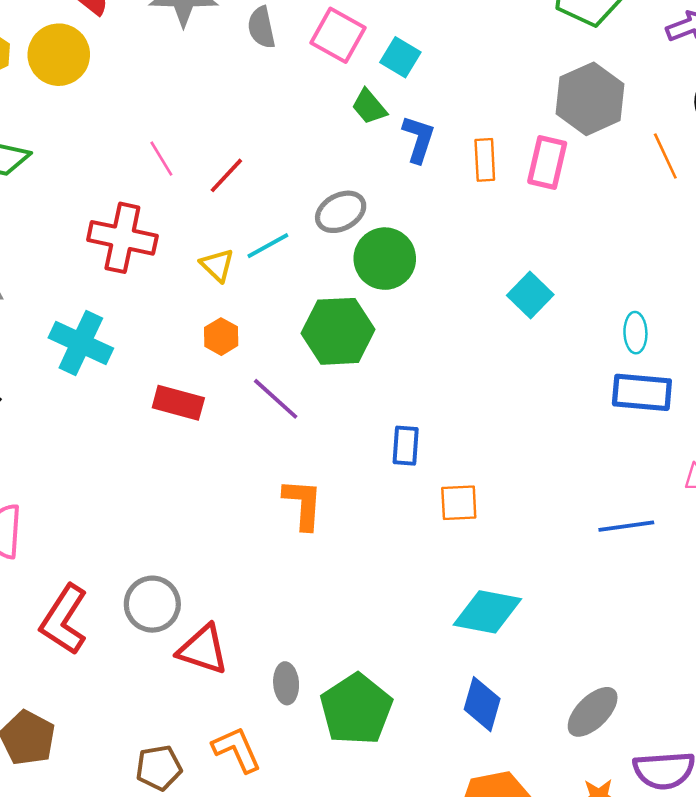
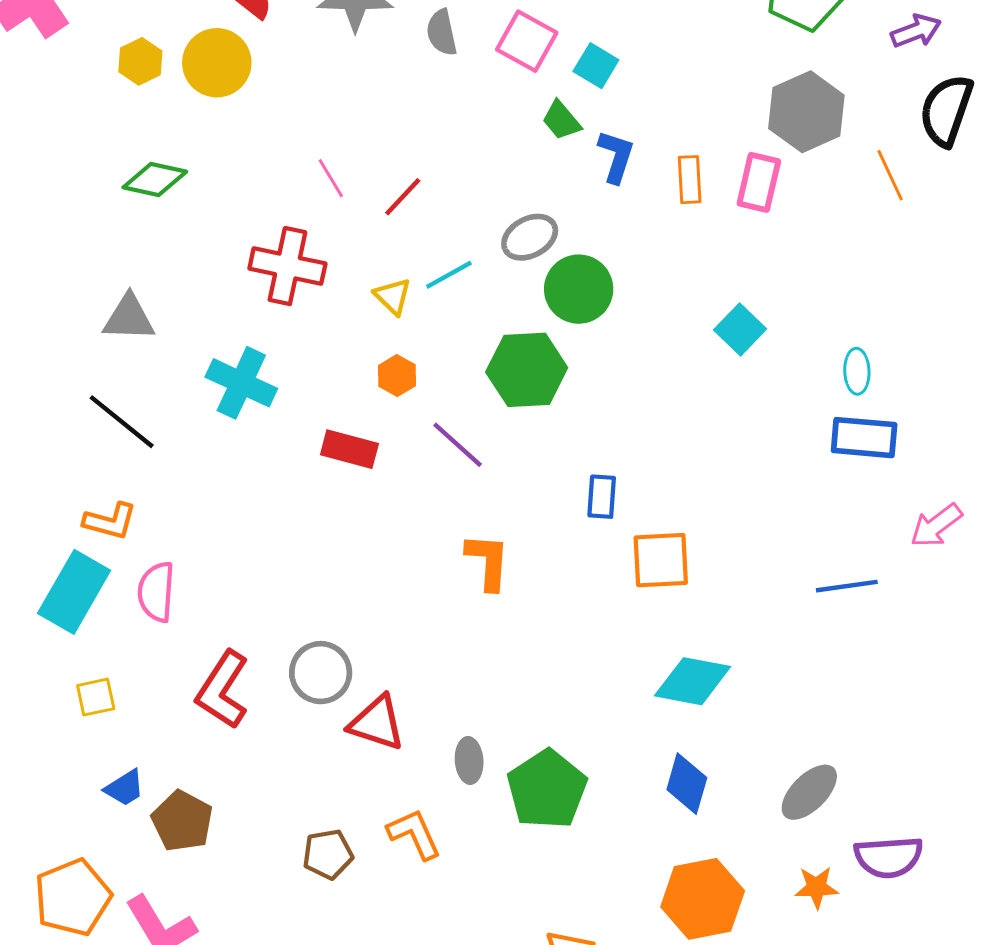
orange square: (459, 503) -> (661, 560), size x1.4

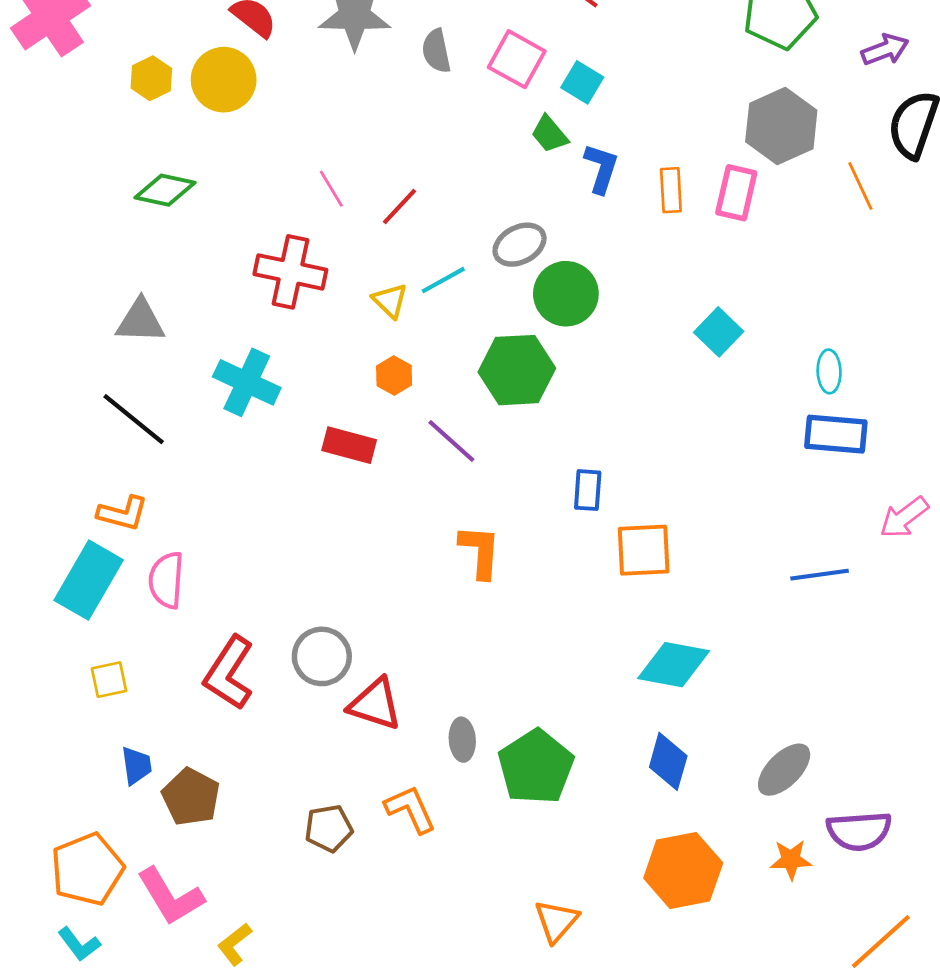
blue trapezoid: (125, 788) -> (136, 766), turned -66

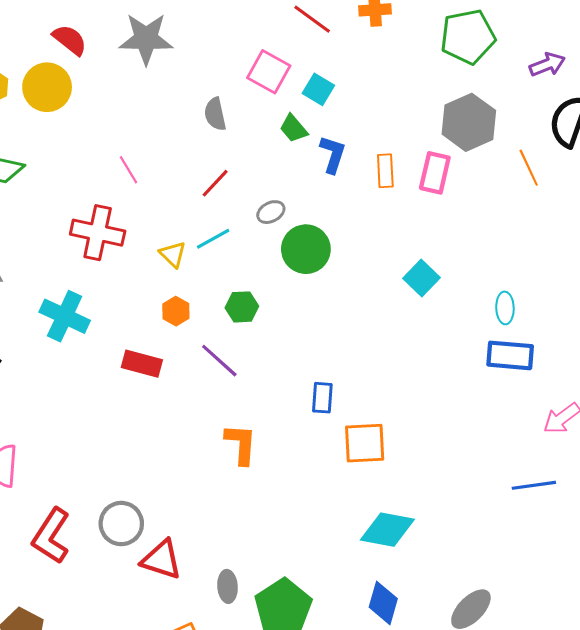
gray semicircle: (436, 51) -> (215, 114), moved
red line: (400, 206) -> (215, 183), moved
gray ellipse: (520, 245) -> (271, 212), size x0.7
green hexagon: (517, 370) -> (242, 307), moved, size x0.6
blue line: (820, 575) -> (534, 485), moved

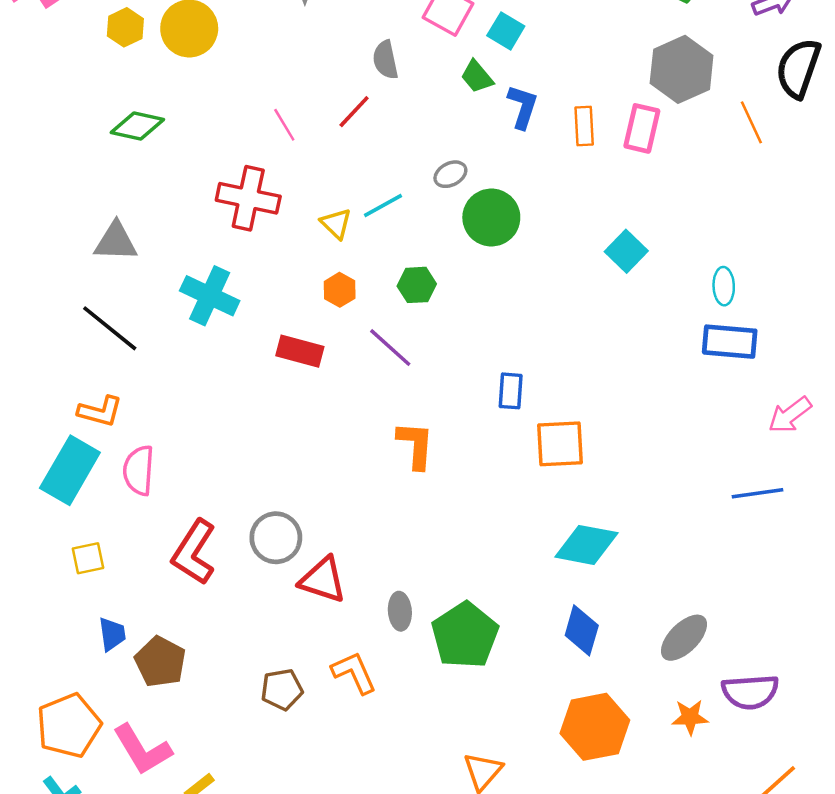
red line: (215, 183) -> (354, 112), moved

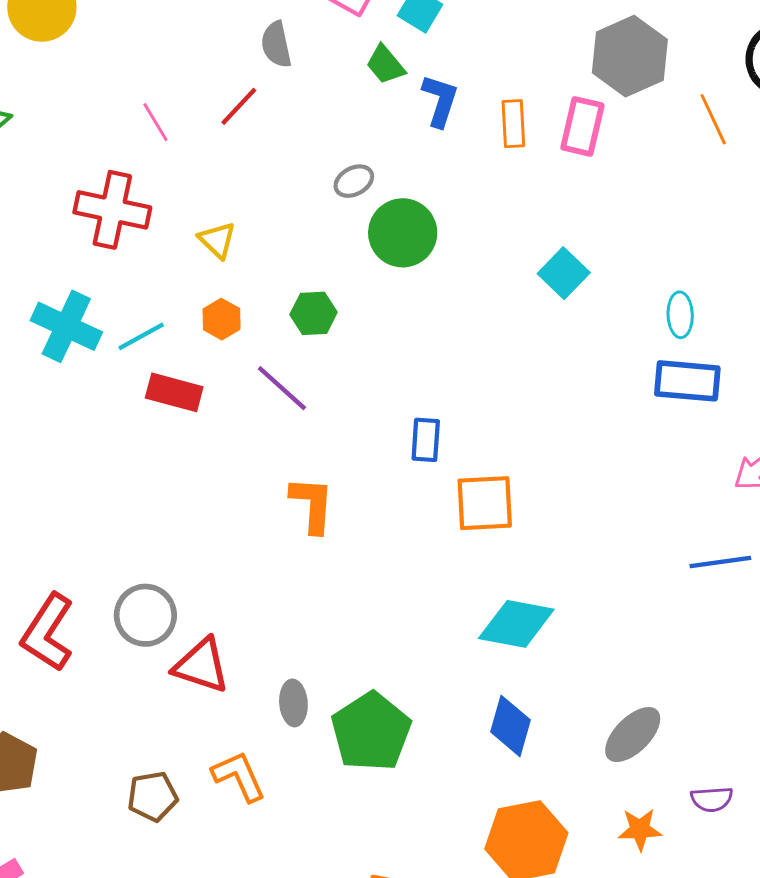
cyan line: (383, 205) -> (141, 336), moved
purple semicircle: (750, 692) -> (712, 799), size x0.6

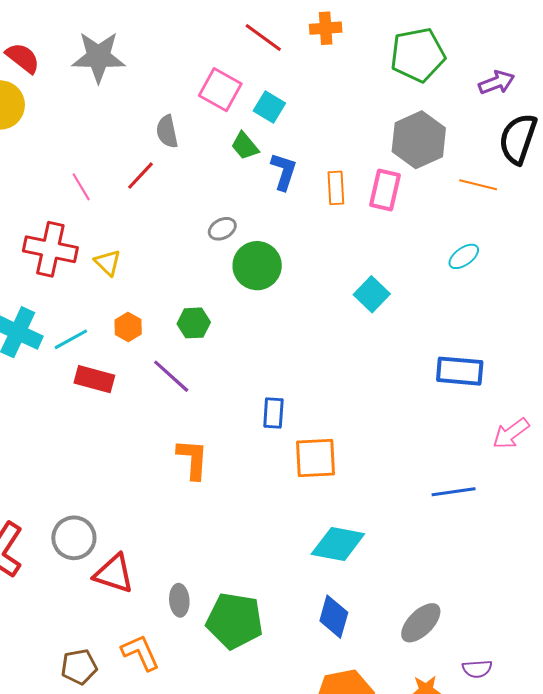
orange line: (713, 119) -> (478, 185), turned -51
yellow triangle: (217, 240) -> (108, 263), moved
cyan ellipse: (680, 315) -> (464, 256), moved, turned 56
blue line: (720, 562) -> (454, 492), moved
green pentagon: (371, 732) -> (235, 621), turned -30

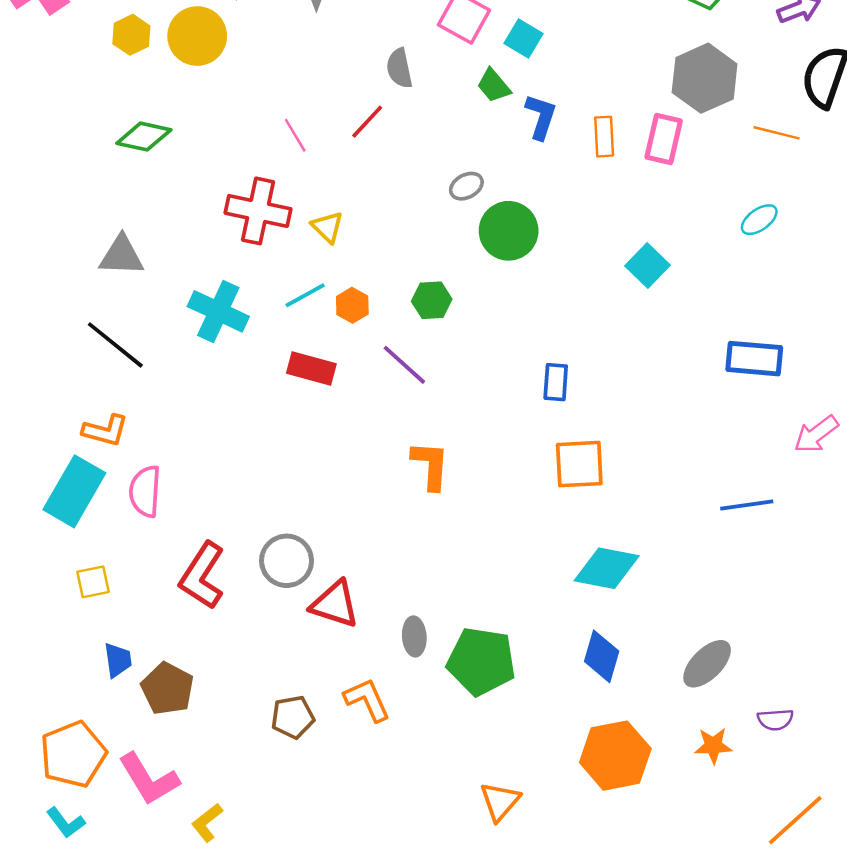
cyan line: (71, 339) -> (305, 295), moved
blue rectangle: (273, 413) -> (556, 382), moved

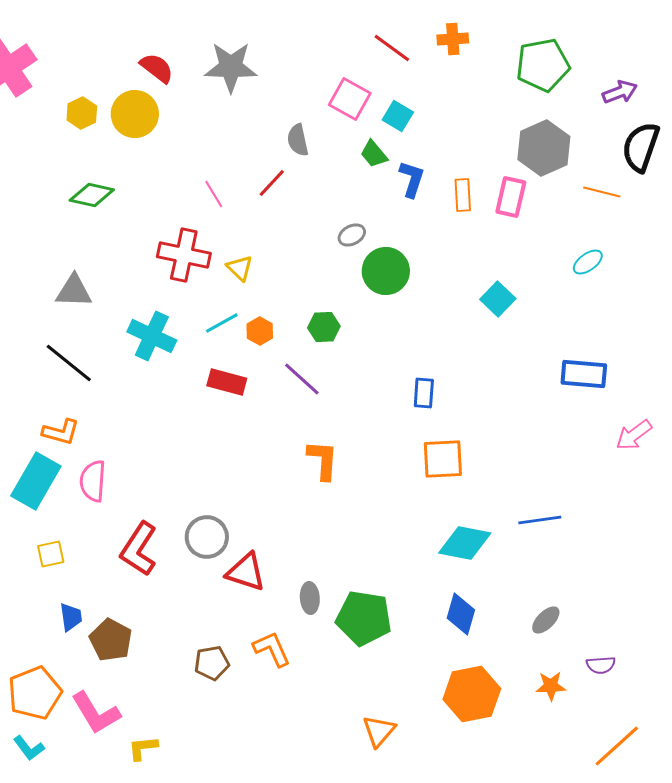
blue line: (747, 505) -> (540, 520), moved
gray ellipse: (707, 664) -> (546, 620), size x0.7
yellow L-shape: (207, 823) -> (143, 748), turned 32

